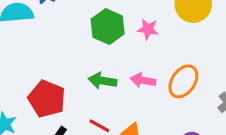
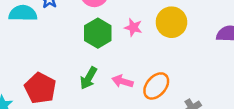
pink star: (148, 29) -> (133, 27), moved
green arrow: (102, 81) -> (89, 78), turned -75

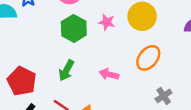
pink arrow: (122, 81) -> (109, 74), moved
orange ellipse: (156, 86) -> (148, 58), moved

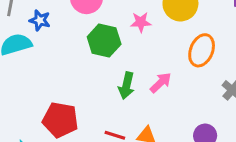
green arrow: (66, 70) -> (126, 86), moved
pink arrow: (109, 74) -> (161, 83), turned 138

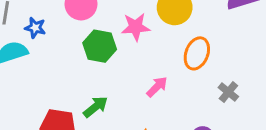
pink star: (141, 22) -> (136, 27), size x1.4
green arrow: (126, 86) -> (96, 107), moved, turned -140

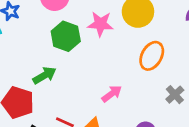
pink arrow: (157, 87) -> (112, 94), moved
green arrow: (96, 107) -> (44, 75), moved

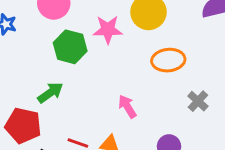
orange ellipse: (152, 56) -> (168, 60), turned 60
pink arrow: (112, 94) -> (127, 106), turned -80

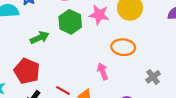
orange ellipse: (168, 60) -> (123, 47), moved
green arrow: (50, 93) -> (40, 38), moved

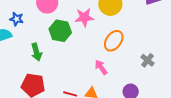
green arrow: (40, 38) -> (36, 52), turned 114
orange ellipse: (123, 47) -> (114, 41), turned -45

